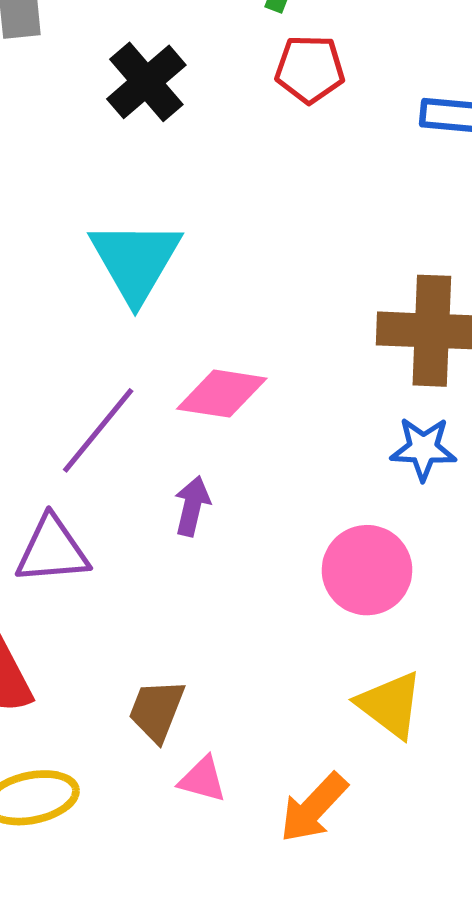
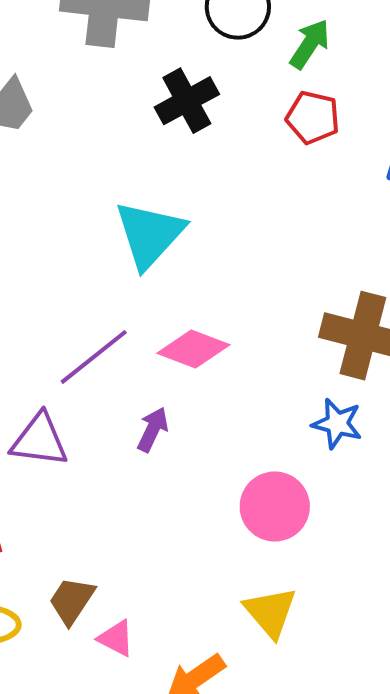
brown trapezoid: (157, 711) -> (72, 601), moved

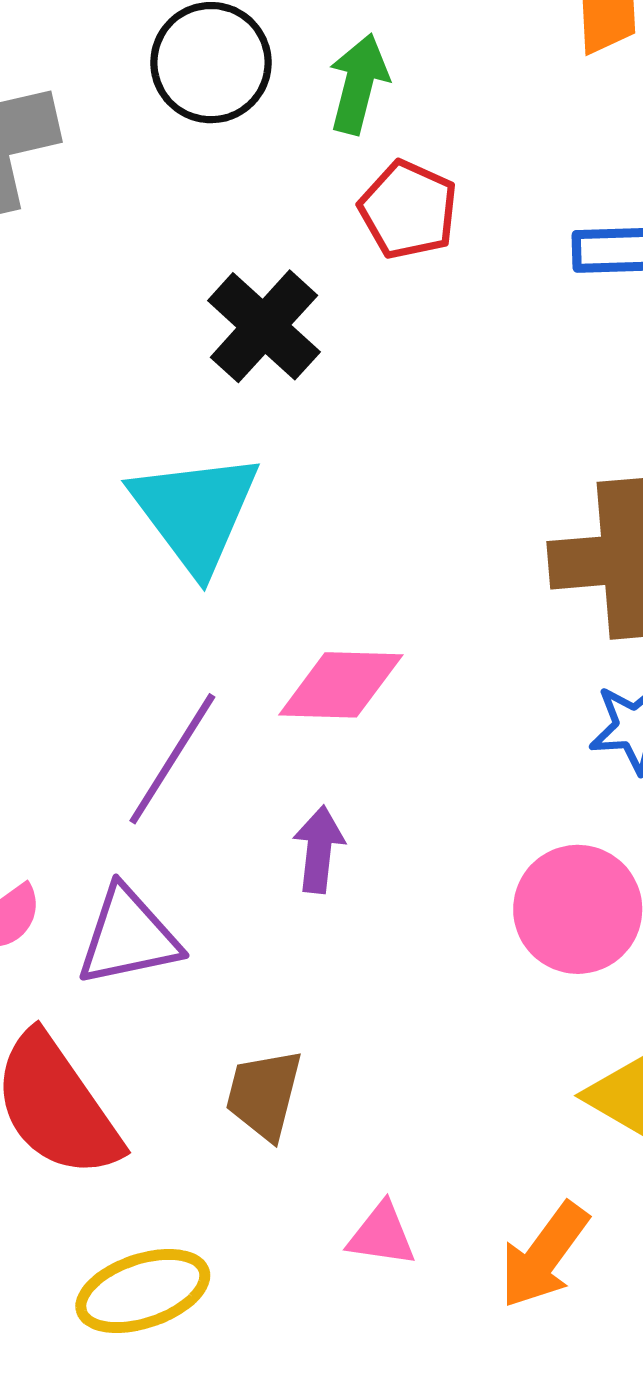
black cross: (187, 101) -> (264, 326), moved
red pentagon: (313, 117) -> (408, 210), turned 30
brown trapezoid: (72, 601) -> (264, 1094), moved

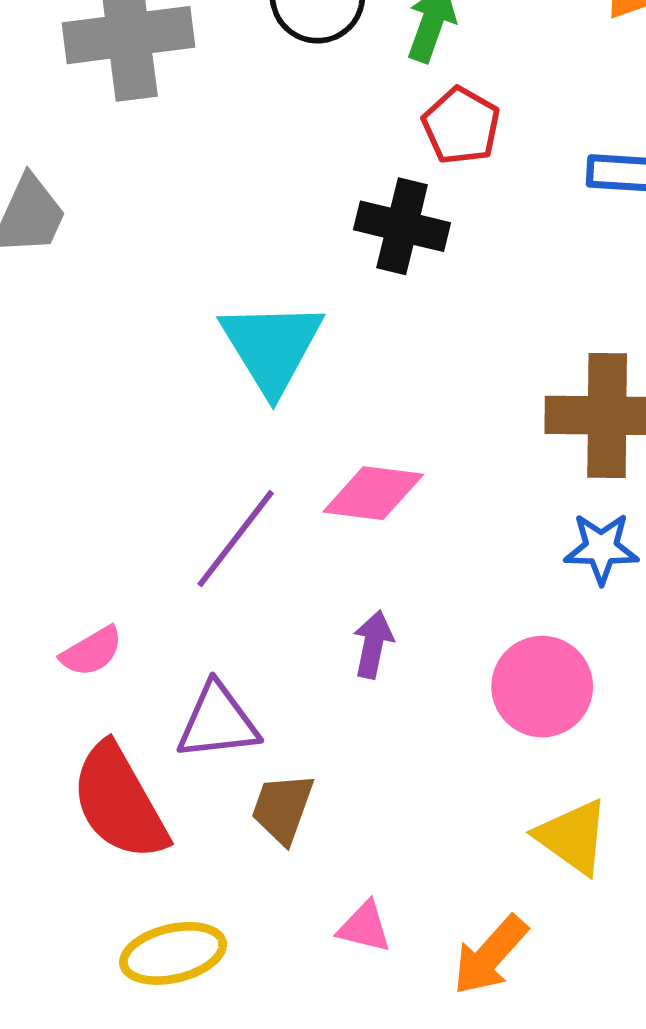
black cross: (264, 326) -> (402, 226), moved, turned -34
purple arrow: (319, 849) -> (373, 644), moved
purple triangle: (128, 937) -> (218, 722), moved

